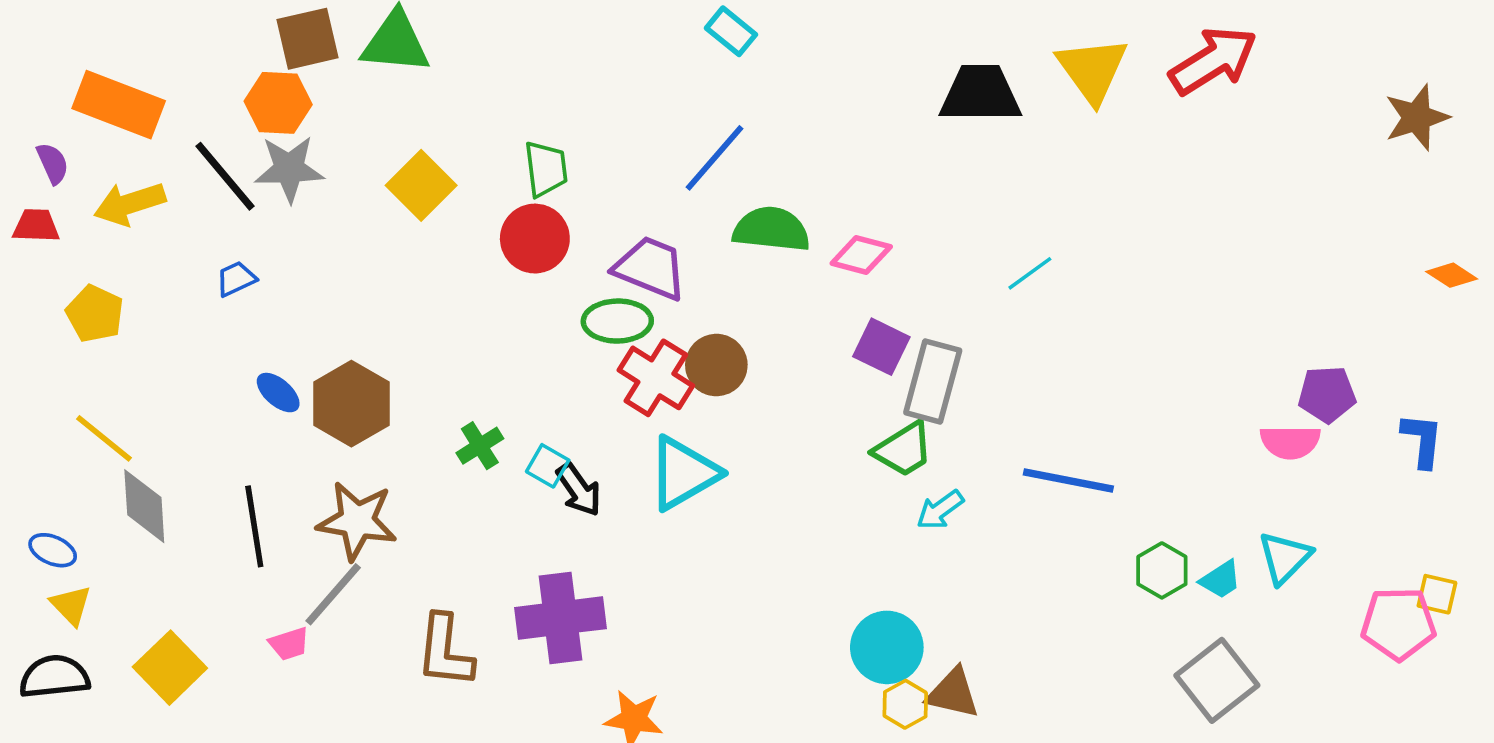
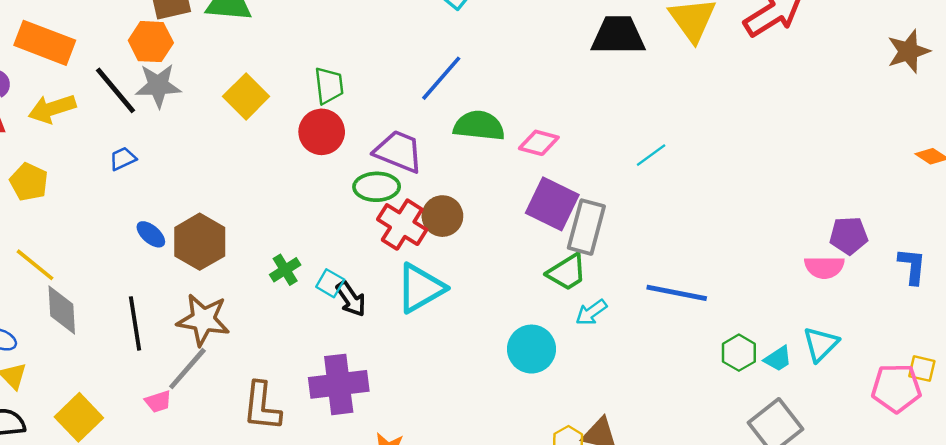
purple square: (881, 347) -> (552, 204), size x1.4
cyan circle: (887, 647) -> (531, 349), moved

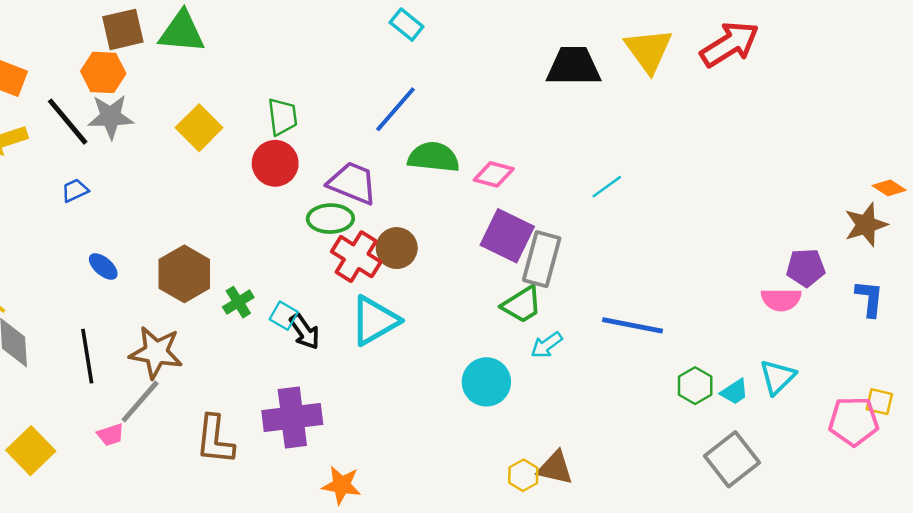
brown star: (908, 51) -> (866, 225), moved
brown hexagon: (200, 242) -> (184, 274), moved

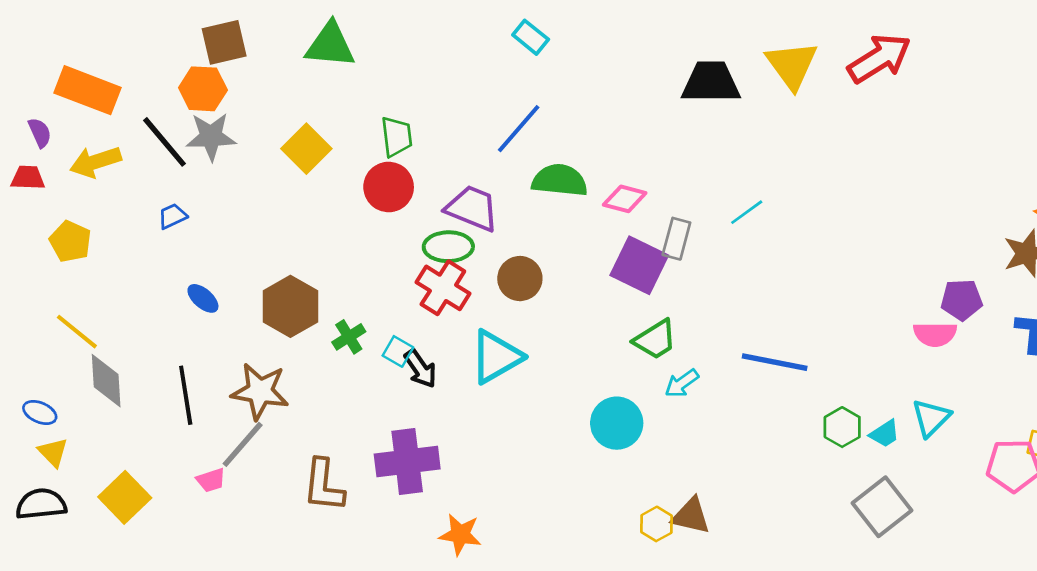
green triangle: (182, 32) -> (330, 45), moved
red cross: (356, 257) -> (443, 288), moved
gray rectangle: (542, 259) -> (676, 239), moved, size x0.7

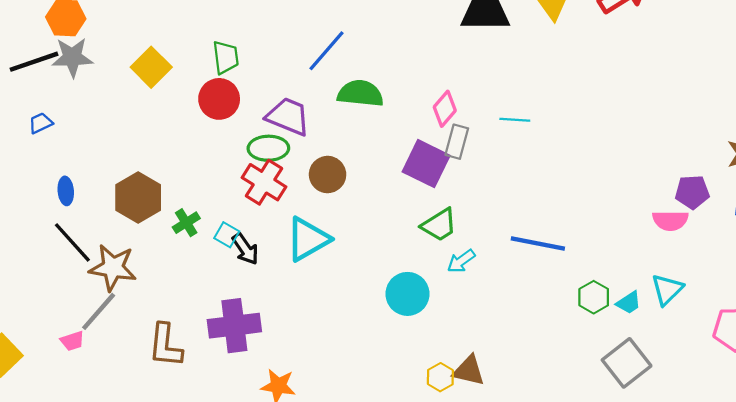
black line: (164, 142) -> (34, 62), turned -69
pink diamond: (625, 199) -> (445, 109), moved, turned -64
cyan line: (747, 212) -> (515, 120), turned 40
blue ellipse: (203, 298) -> (66, 191), turned 44
black line: (186, 395) -> (72, 242), moved, turned -33

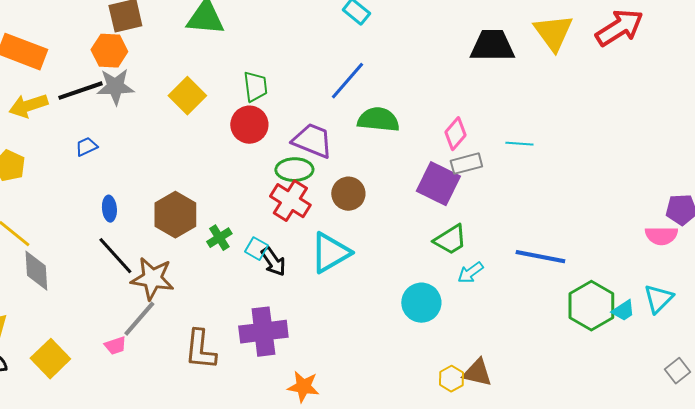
gray rectangle: (457, 142) -> (466, 164), turned 60
green hexagon: (594, 297) -> (591, 306), size x1.6
gray square: (627, 363) -> (677, 371), moved, size x0.6

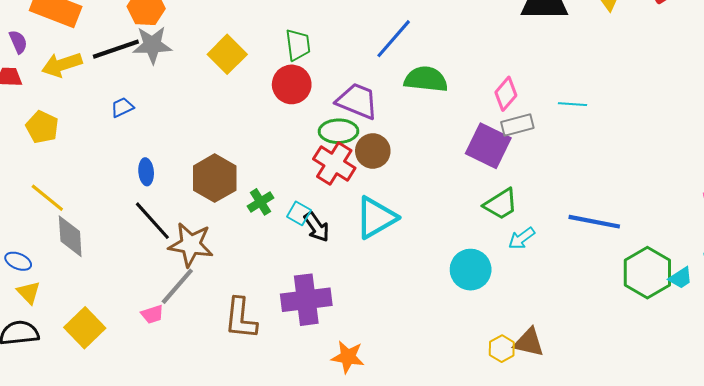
brown circle: (348, 194) -> (373, 151), moved

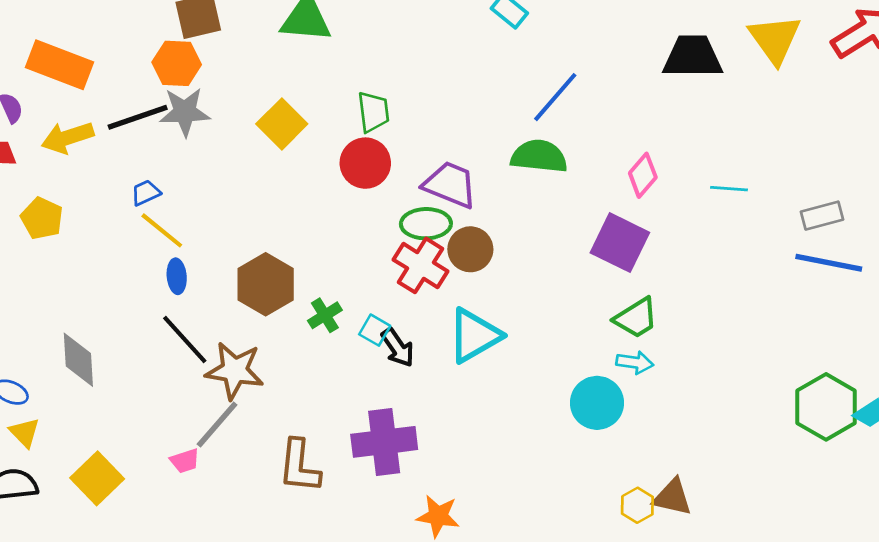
blue line: (394, 39) -> (555, 97), moved
gray rectangle: (517, 125) -> (822, 216), moved
yellow line: (47, 198) -> (162, 230), moved
blue line: (594, 222) -> (829, 263), moved
cyan arrow: (522, 238) -> (635, 362), moved, turned -136

